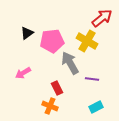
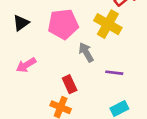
black triangle: (27, 33) -> (21, 23), moved
gray arrow: (70, 63) -> (86, 52), size x0.7

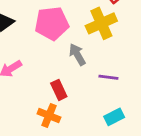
yellow cross: (108, 24) -> (101, 23), turned 36

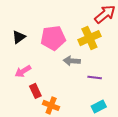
gray arrow: (77, 55) -> (72, 61), turned -56
red rectangle: (59, 90) -> (35, 91), moved

